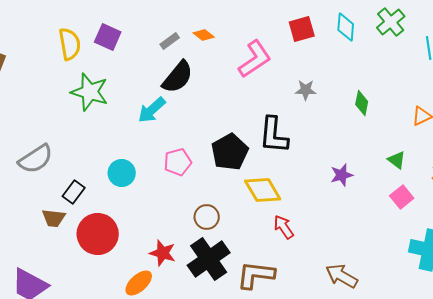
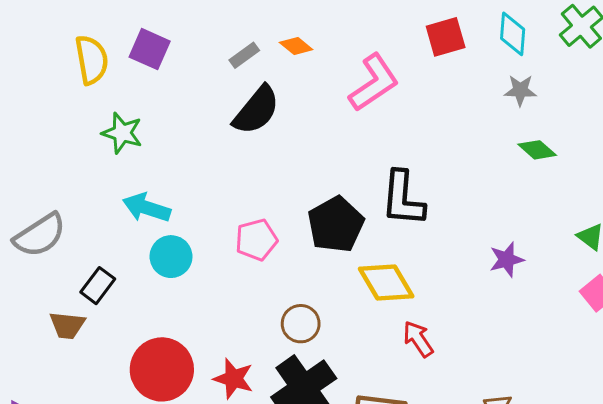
gray star: (306, 90) -> (520, 90), moved
green star: (90, 92) -> (122, 133), size x0.7
green diamond: (362, 103) -> (537, 150), turned -60
cyan arrow: (152, 110) -> (147, 208), moved, turned 60
red circle: (98, 234) -> (162, 369), moved

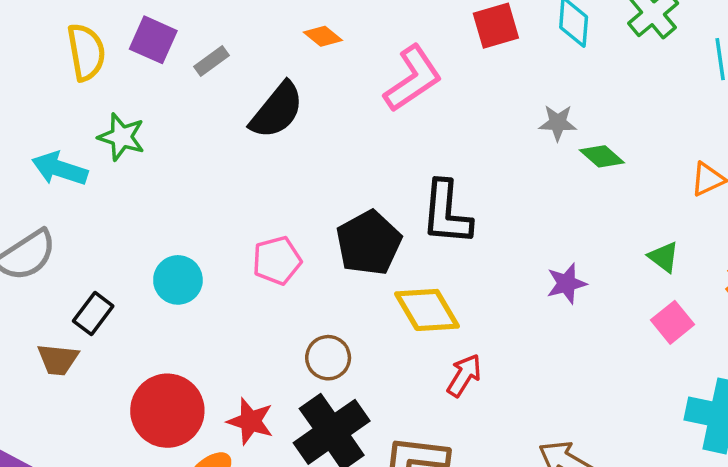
gray rectangle: (244, 55) -> (212, 61), moved
gray star: (520, 90) -> (558, 123), moved
cyan arrow: (147, 208) -> (60, 169), moved
red arrow: (418, 339) -> (464, 375), turned 66

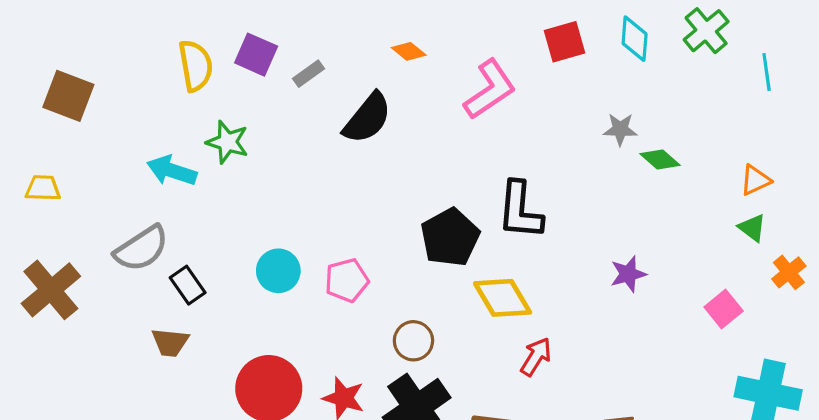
green triangle: (664, 257) -> (752, 228), moved
pink pentagon: (277, 261) -> (347, 280), moved
black rectangle: (93, 314) -> (188, 285), moved, turned -72

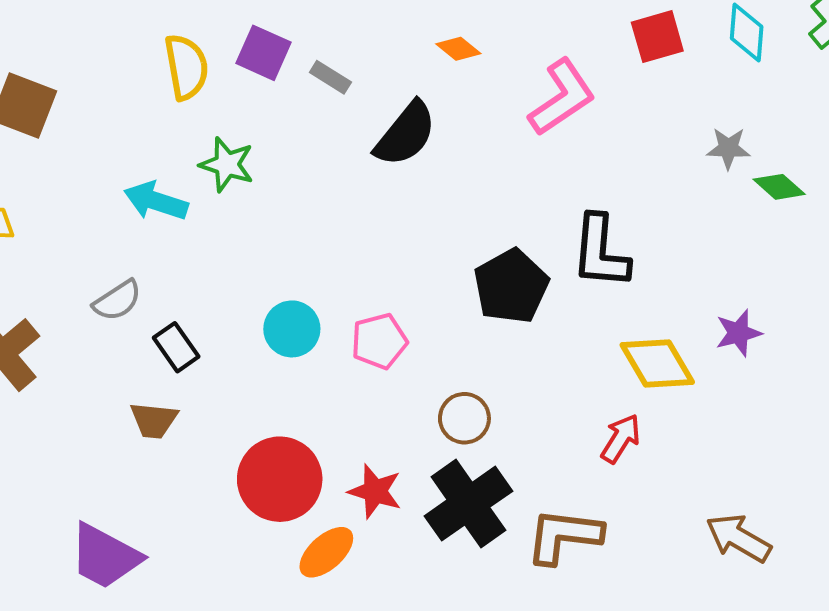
gray rectangle: (309, 74) -> (330, 77), turned 68
gray semicircle: (142, 249) -> (117, 301), size x0.7
yellow diamond: (503, 298) -> (657, 363), moved

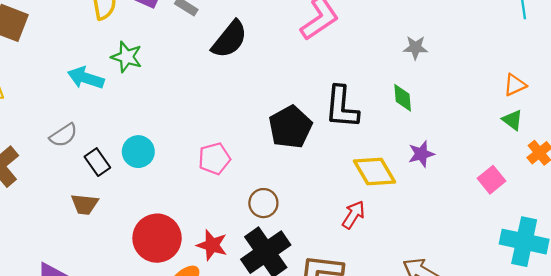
green diamond: (779, 187) -> (403, 98), moved, turned 44
cyan circle: (292, 329) -> (138, 152), moved

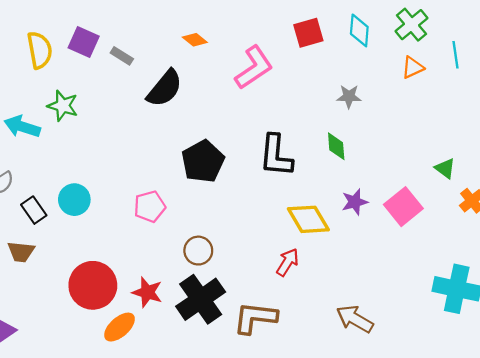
orange triangle: (515, 85) -> (413, 67), moved
black pentagon: (290, 127) -> (203, 161), moved
pink square: (491, 180) -> (403, 207), moved, size x1.4

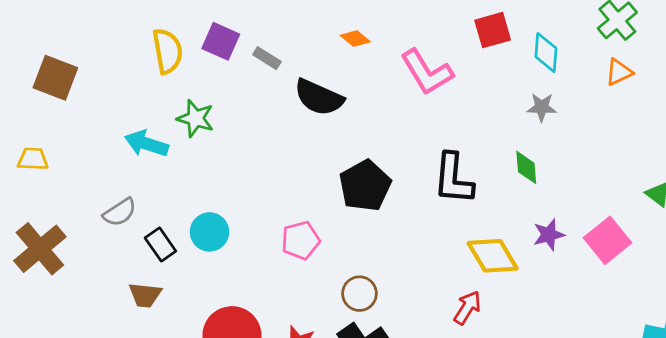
cyan diamond: (359, 30) -> (546, 53), moved
pink L-shape: (254, 67) -> (427, 72), turned 93
black semicircle: (165, 88) -> (319, 97), turned 75

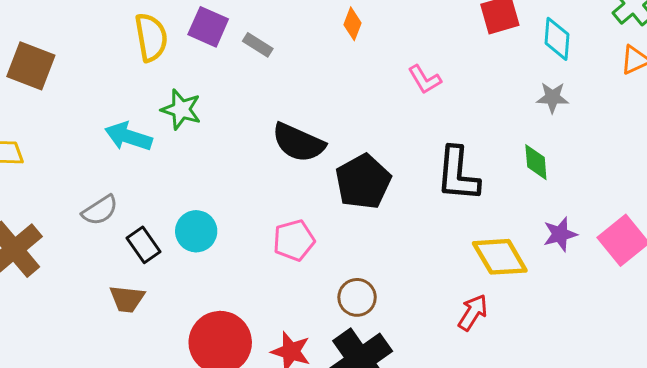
orange diamond: (355, 39) -> (353, 24), turned 72
pink L-shape: (427, 72) -> (425, 79), moved, size x0.6
black semicircle: (319, 97) -> (298, 143), moved

